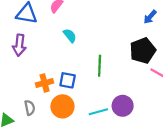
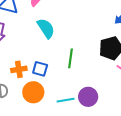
cyan semicircle: (70, 36) -> (46, 28), size x1.5

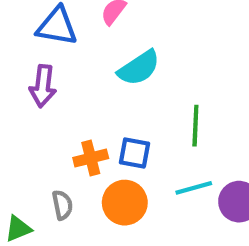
cyan semicircle: (46, 28) -> (139, 68), turned 95
cyan line: (66, 100) -> (194, 188), moved

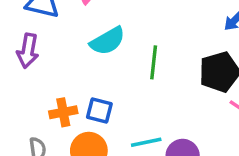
green line: (195, 126) -> (154, 62), moved

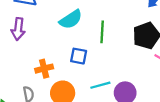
blue square: (99, 110) -> (79, 56), moved

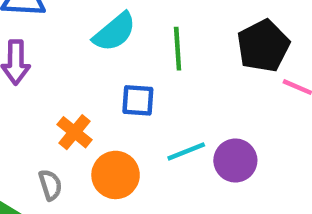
orange cross: (44, 69) -> (75, 132), turned -30

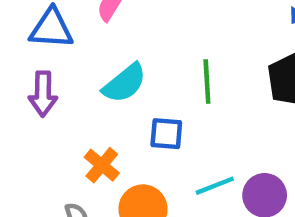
cyan semicircle: (115, 32) -> (125, 83), moved

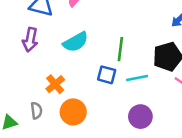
blue square: (166, 134) -> (107, 75), moved
cyan line: (215, 186) -> (137, 78), moved

